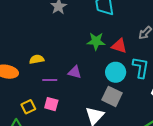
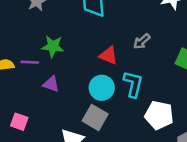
green star: (96, 41) -> (53, 46), moved
purple line: (50, 80) -> (30, 62), moved

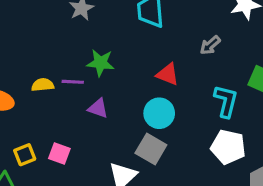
gray arrow: (142, 41) -> (210, 45), moved
cyan L-shape: (133, 84) -> (226, 101), moved

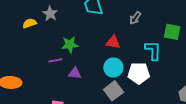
yellow semicircle: (43, 85) -> (30, 23), moved
white pentagon: (228, 147) -> (139, 73), moved
gray square: (151, 149) -> (113, 91), turned 36

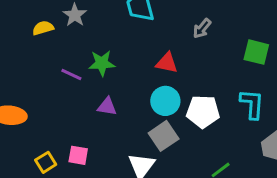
cyan L-shape: (153, 50) -> (252, 104), moved
purple line: (55, 60) -> (71, 74), moved, turned 32

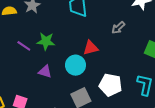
red triangle: (167, 63) -> (91, 48), turned -35
cyan circle: (165, 101) -> (75, 65), moved

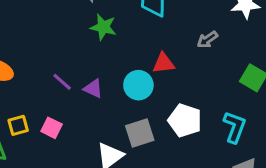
green star: (46, 41) -> (103, 27), moved
purple line: (24, 46) -> (62, 82), moved

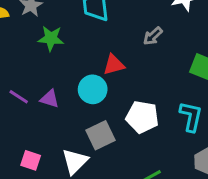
pink square: (52, 128) -> (31, 160), moved

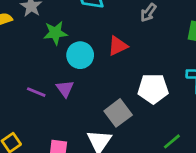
cyan circle: (93, 89) -> (80, 55), moved
purple triangle: (50, 99) -> (65, 89), turned 48

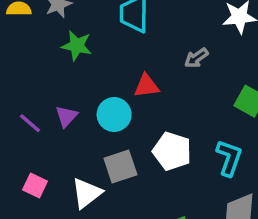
cyan circle: (80, 55) -> (114, 114), moved
purple line: (36, 92) -> (30, 123), moved

